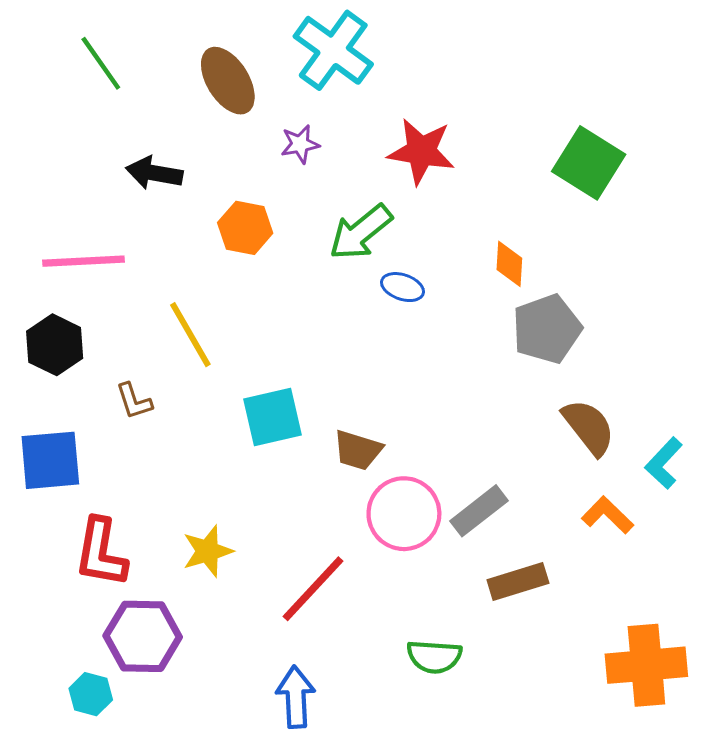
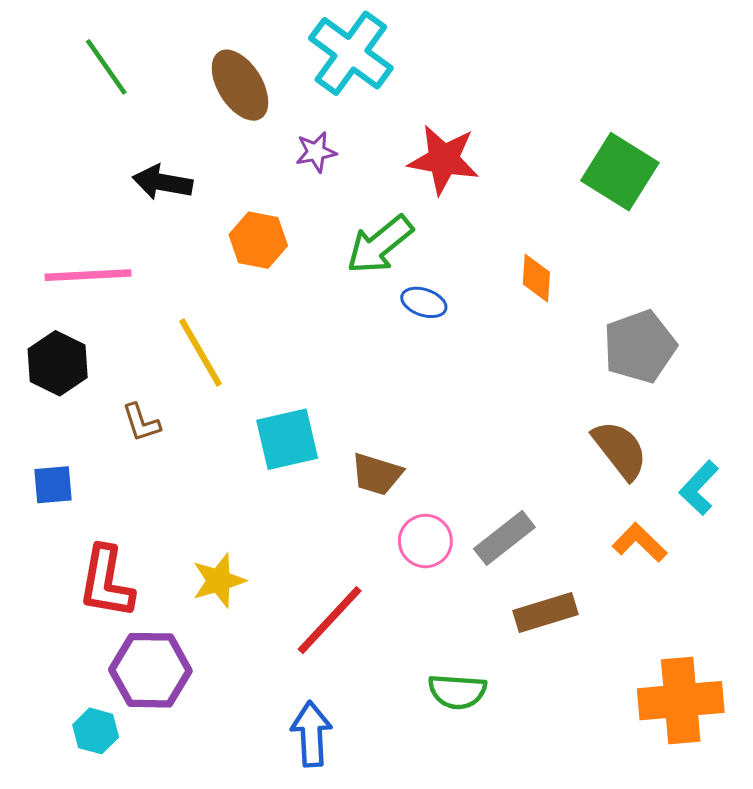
gray pentagon: (547, 329) -> (640, 346), moved
blue square: (50, 460) -> (53, 485), size x0.6
pink circle: (404, 514) -> (425, 541), size x0.7

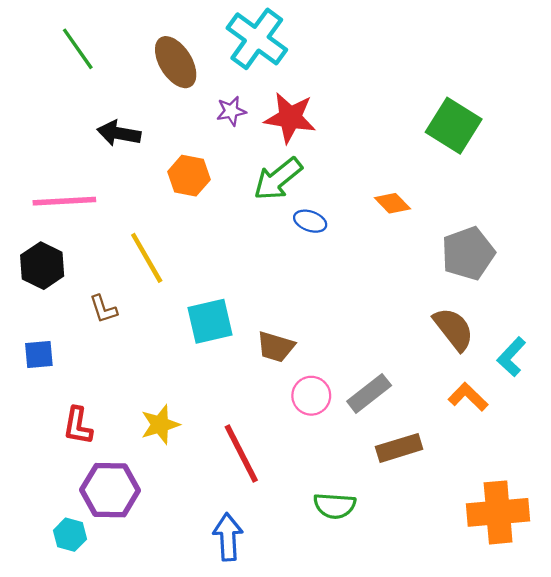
red star: (444, 160) -> (290, 118), moved
orange diamond: (536, 278) -> (392, 203), turned -48
red L-shape: (106, 582) -> (78, 426), size x0.7
red line: (330, 620) -> (241, 454), turned -70

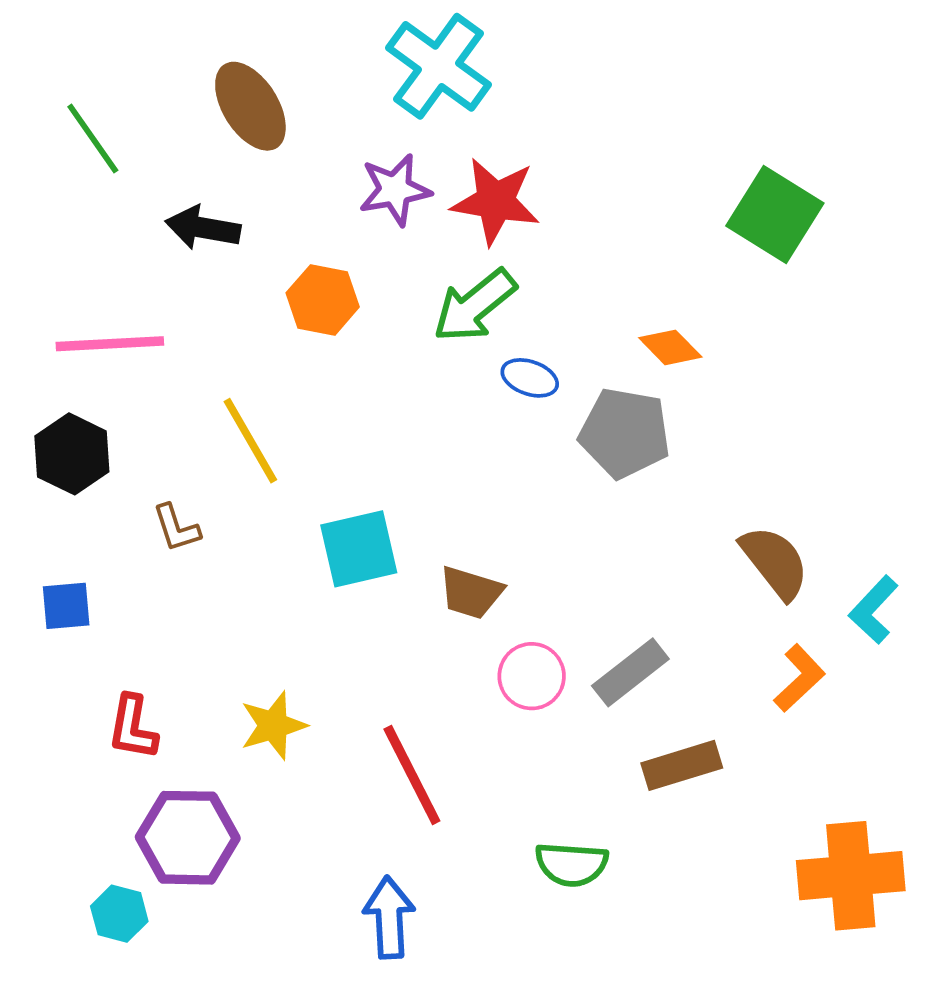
green line: (78, 49) -> (93, 139), moved
brown ellipse: (176, 62) -> (250, 106), moved
purple star: (231, 111) -> (395, 190), size x1.4
gray pentagon: (468, 253) -> (625, 433), moved, turned 30
orange L-shape: (468, 397) -> (799, 678), turned 93

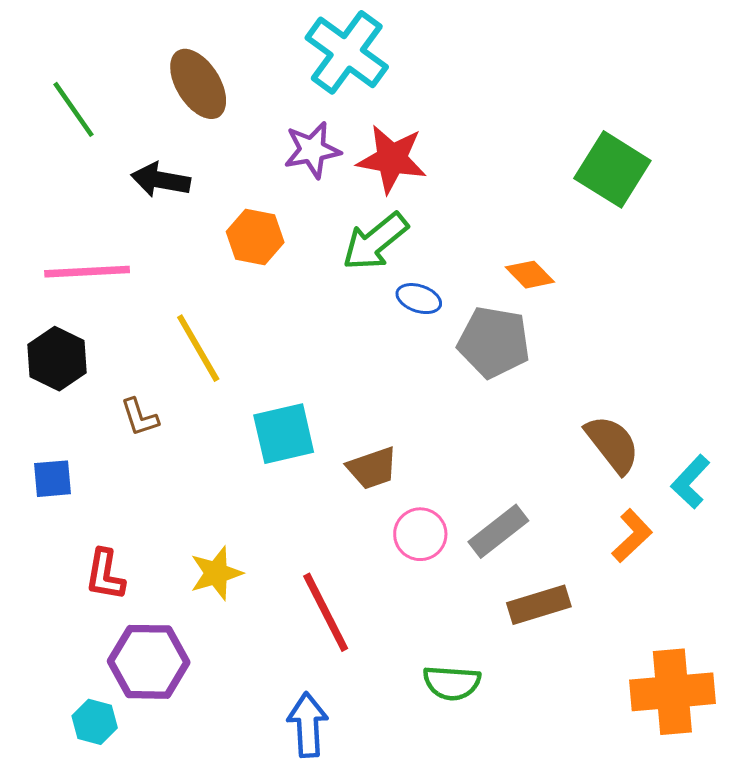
brown trapezoid: (471, 593) -> (372, 468), turned -36

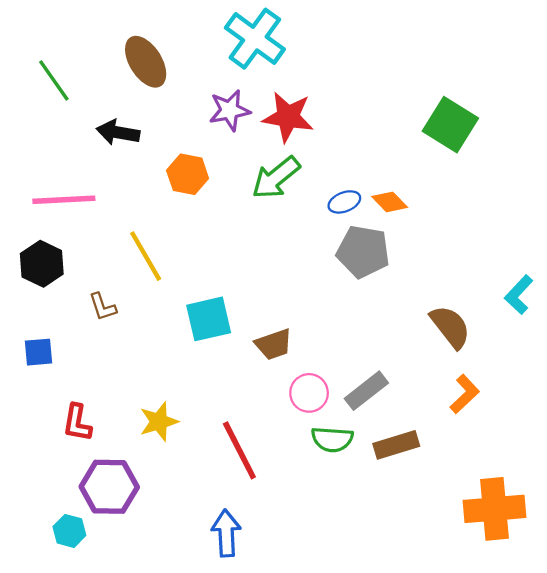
blue ellipse: (419, 299) -> (344, 202), moved, turned -40
cyan L-shape: (690, 482) -> (519, 295), moved
green semicircle: (452, 683) -> (332, 439), moved

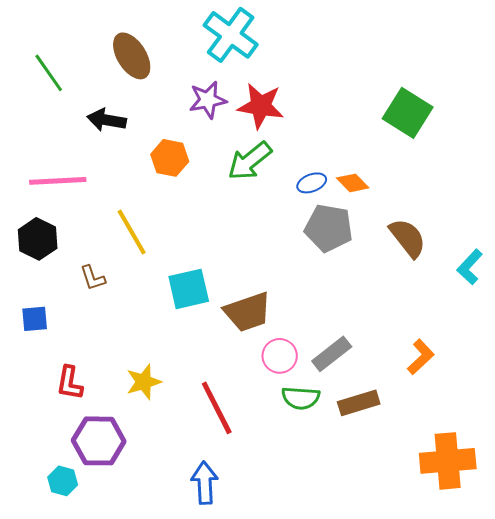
brown semicircle: (450, 327) -> (408, 238), moved
brown trapezoid: (274, 344) -> (248, 312), size x1.4

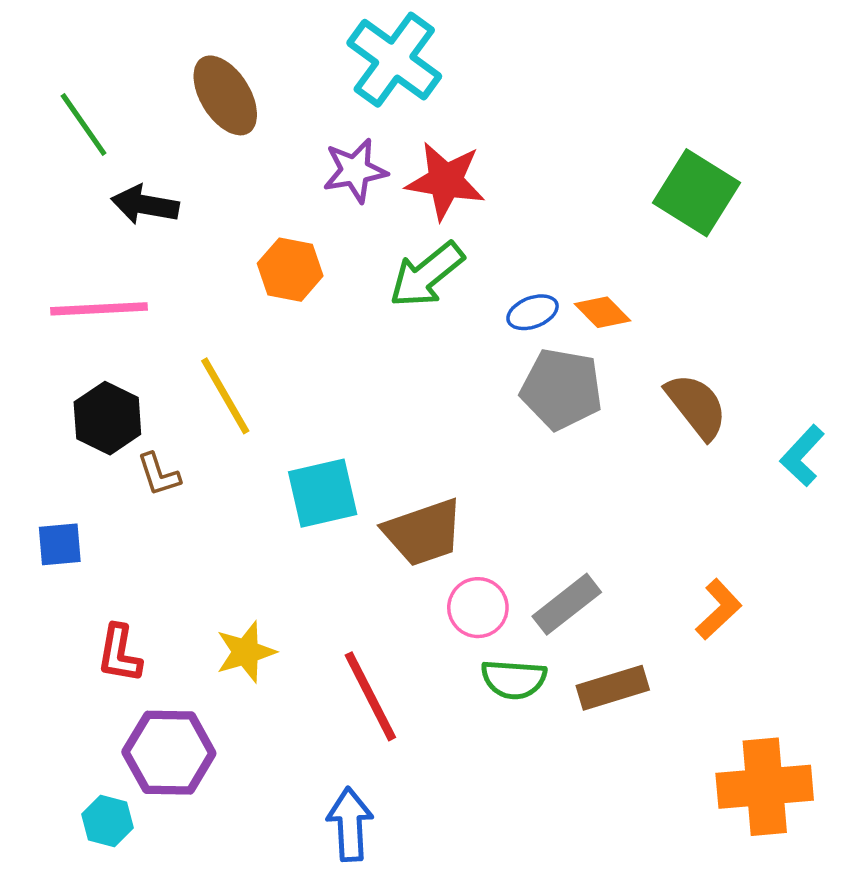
black arrow: (107, 120) -> (145, 205), moved
black hexagon: (38, 239) -> (107, 418), moved

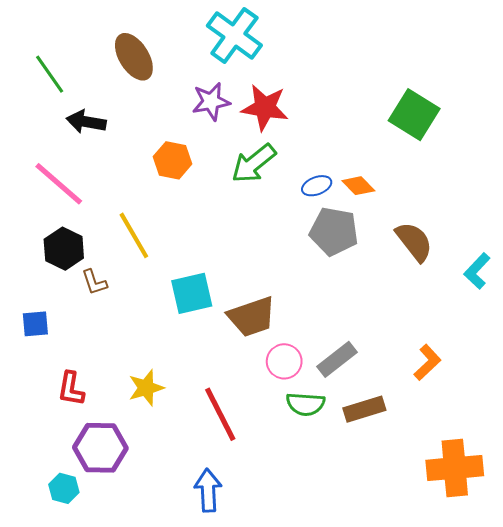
pink line: (99, 309) -> (59, 184), turned 44

